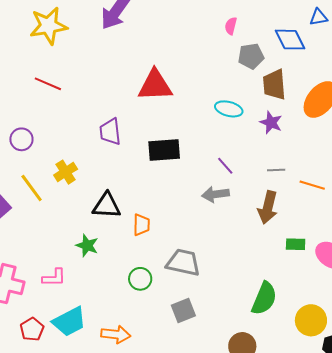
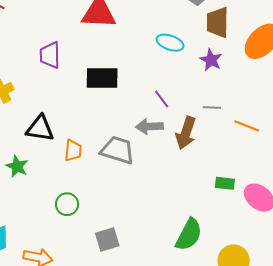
brown arrow: (268, 207) -> (186, 133), moved
gray trapezoid: (183, 262) -> (118, 150), moved

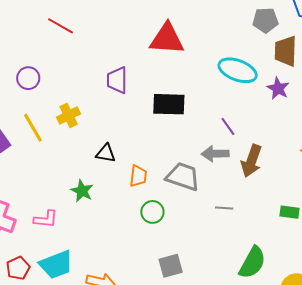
cyan ellipse: (170, 43) -> (238, 70), size x1.4
gray line: (212, 108) -> (224, 208), moved
black triangle: (40, 128) -> (106, 153), size x0.7
green circle: (67, 204) -> (152, 212), moved

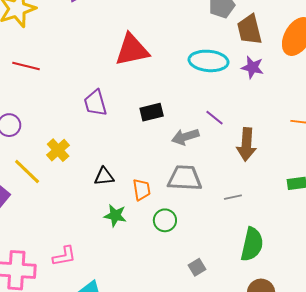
black rectangle: (169, 104) -> (152, 112), size x0.7
gray arrow: (215, 154) -> (185, 137), moved
green star: (82, 191) -> (115, 216), moved
green semicircle: (252, 263) -> (252, 244), moved
gray square: (171, 266) -> (197, 267), size x0.7

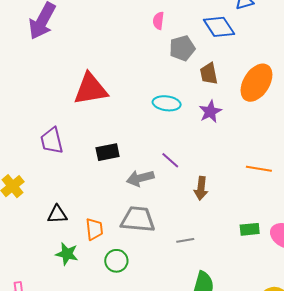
brown trapezoid: (249, 29) -> (209, 74), size x0.7
cyan ellipse: (209, 61) -> (167, 103), size x0.7
purple star: (252, 67) -> (210, 112), turned 30
brown arrow: (246, 144) -> (201, 188), size x0.7

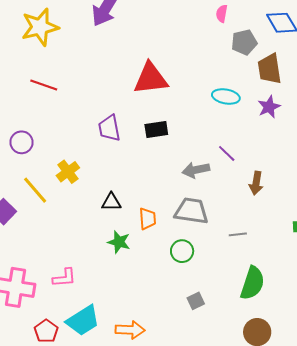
brown trapezoid: (209, 74) -> (269, 69), size x1.4
black rectangle: (108, 152) -> (156, 129), moved
green circle: (116, 261) -> (182, 251), moved

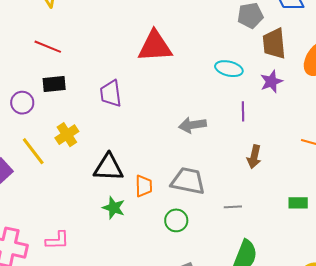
black rectangle: (156, 129) -> (54, 84), moved
purple line: (227, 153) -> (243, 111), moved, turned 42
gray arrow: (196, 170) -> (192, 125), moved
black triangle: (111, 202) -> (108, 167), size x1.5

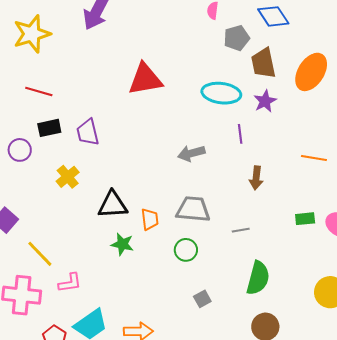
cyan ellipse: (229, 69) -> (221, 93), size x1.4
purple trapezoid: (111, 93) -> (88, 132), moved
yellow line: (33, 151) -> (40, 254), moved

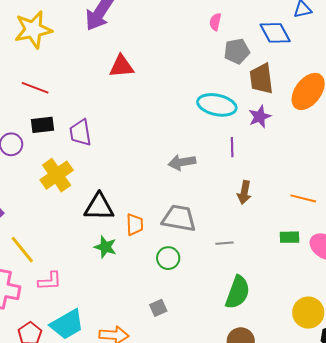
red triangle: (145, 79) -> (122, 66), moved, size x0.7
orange line: (314, 158) -> (303, 198), moved
yellow cross: (68, 177) -> (57, 175), size x1.4
gray square: (202, 299) -> (158, 308), moved

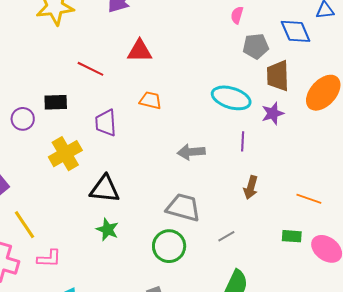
red line: (35, 88) -> (90, 69), moved
purple trapezoid: (80, 133) -> (106, 123), moved
orange trapezoid: (135, 224) -> (150, 100), moved, turned -80
gray line: (224, 243) -> (226, 236), turned -30
green circle: (168, 258) -> (169, 246), size x1.4

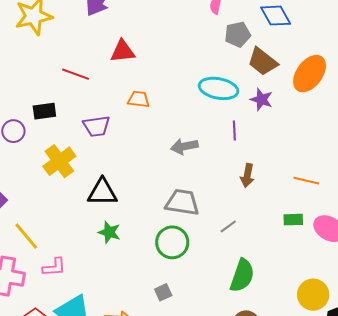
brown trapezoid: (278, 76) -> (263, 62), turned -44
purple star: (273, 113) -> (261, 100), turned -30
purple trapezoid: (106, 123) -> (96, 126), turned -88

